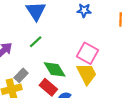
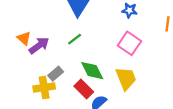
pink square: (88, 53) -> (129, 43), moved

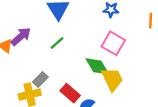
purple arrow: (39, 46) -> (21, 36), moved
green diamond: (92, 71) -> (97, 66), moved

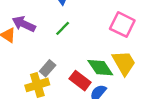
purple arrow: (21, 36) -> (24, 24), turned -110
green diamond: (97, 66) -> (100, 68), moved

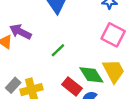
green line: (63, 28) -> (58, 50), moved
gray rectangle: (48, 68) -> (13, 85), moved

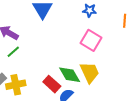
green line: (58, 50) -> (13, 52), moved

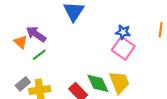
blue star: (89, 10) -> (123, 32), moved

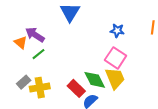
pink square: (123, 48) -> (116, 58), moved

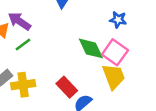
green diamond: (95, 80) -> (91, 48), moved

